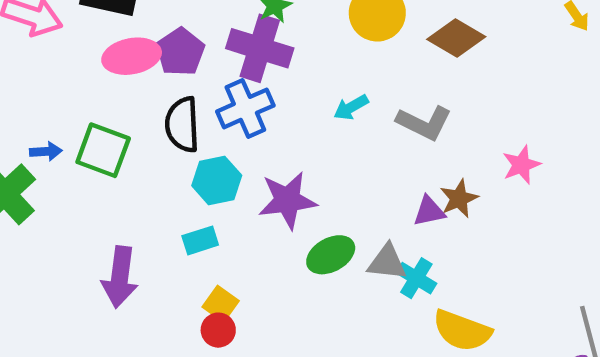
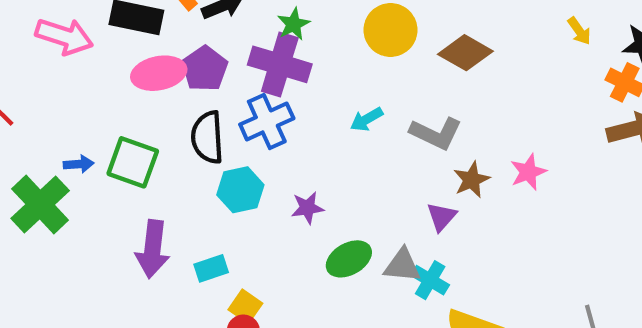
brown star: (459, 199) -> (472, 180), moved
purple star: (287, 200) -> (307, 208), size x0.6
purple triangle: (429, 211) -> (442, 217), turned -36
cyan rectangle: (200, 240) -> (211, 268), moved
purple arrow: (120, 277) -> (153, 249), moved

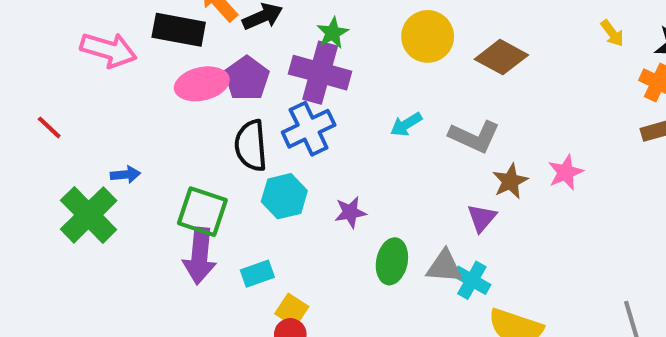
green square: (133, 162) -> (202, 212), moved
green ellipse: (349, 259) -> (392, 261), turned -48

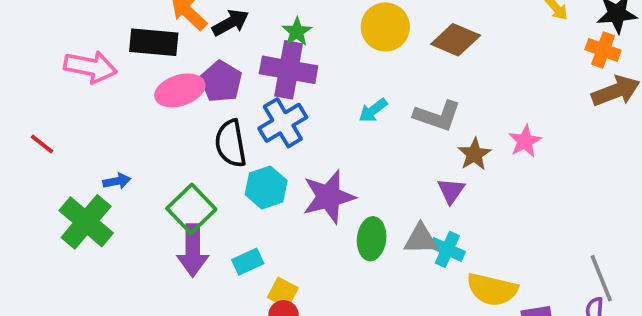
green square: (202, 212) -> (191, 209), turned 33
purple star: (350, 212) -> (329, 197), size x1.8

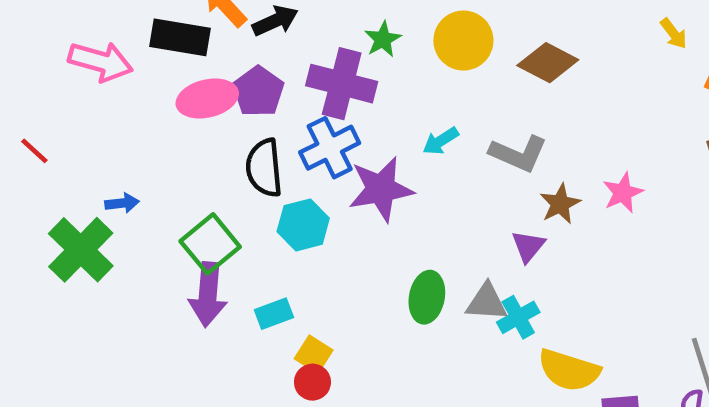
green star: (297, 32) -> (383, 39), moved
purple star: (329, 197) -> (381, 189), moved
cyan cross: (447, 249) -> (518, 317), turned 32

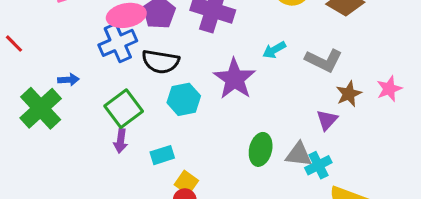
blue cross: (330, 148) -> (118, 43), moved
black semicircle: (264, 168) -> (161, 62), turned -78
purple star: (381, 189) -> (235, 79), turned -30
purple arrow: (208, 295) -> (121, 141), size x0.6

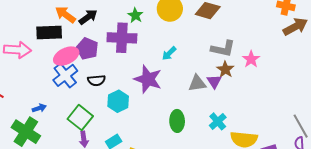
gray L-shape: (324, 60) -> (223, 49), moved
black semicircle: (161, 62) -> (96, 80), size x0.7
purple triangle: (327, 120) -> (214, 81), moved
gray triangle: (299, 154) -> (197, 83), moved

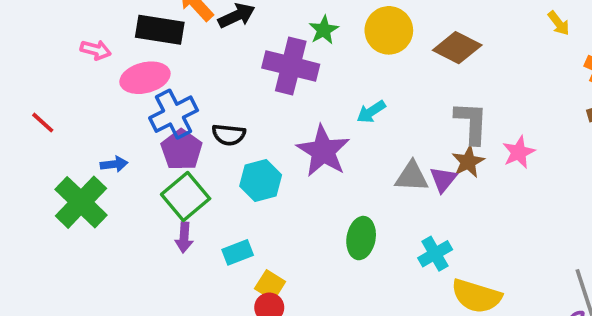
purple pentagon: (87, 49) -> (182, 150), moved
gray L-shape: (223, 49) -> (471, 123), turned -110
pink arrow: (17, 50) -> (96, 50), size x0.6
pink ellipse: (66, 56) -> (145, 78), moved

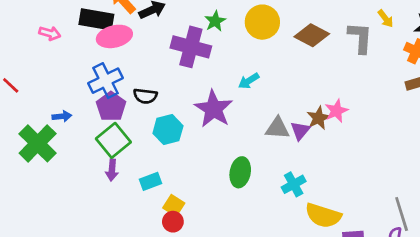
pink ellipse: (145, 78) -> (114, 36), moved
gray L-shape: (471, 123) -> (360, 38), moved
pink star: (519, 152) -> (336, 111), moved

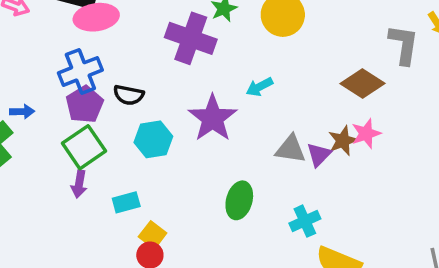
brown diamond: (312, 35) -> (363, 83), moved

